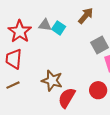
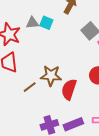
brown line: (13, 85) -> (30, 87), moved

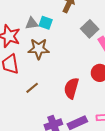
brown star: (51, 76) -> (39, 49), moved

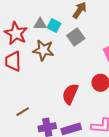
gray square: (90, 29) -> (76, 37), moved
brown line: (32, 88) -> (23, 112), moved

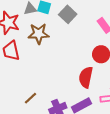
red semicircle: (70, 94) -> (86, 77), moved

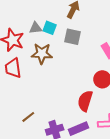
gray square: (68, 14) -> (72, 37), turned -36

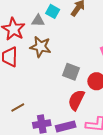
cyan square: (50, 28) -> (53, 11), moved
gray square: (72, 37) -> (71, 72), moved

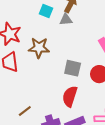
gray triangle: (38, 21) -> (66, 20), moved
red semicircle: (76, 100) -> (70, 96), moved

